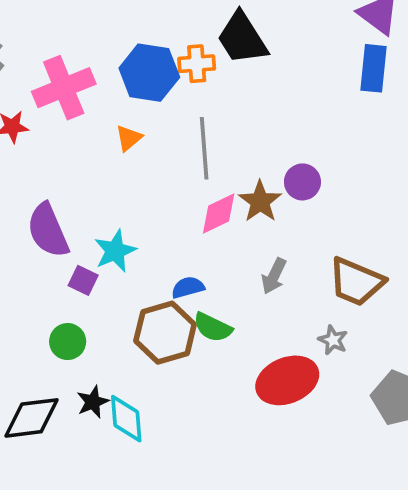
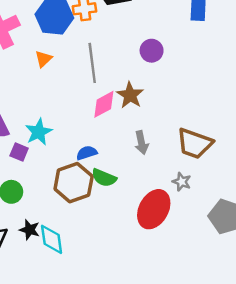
purple circle: (302, 182) -> (152, 51), moved
gray arrow: (274, 276) -> (142, 143), turned -35
red ellipse: (287, 380) -> (154, 209), turned -36
black star: (93, 402) -> (30, 230), turned -30

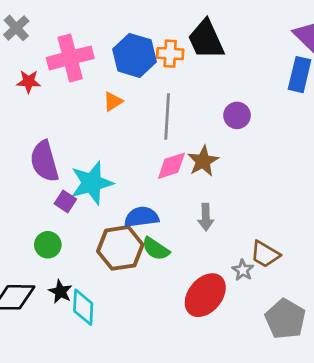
cyan star: (39, 132) -> (92, 183), size x1.4
brown trapezoid: (195, 143) -> (265, 254), moved, size x0.7
blue semicircle: (87, 153) -> (142, 217), size x1.4

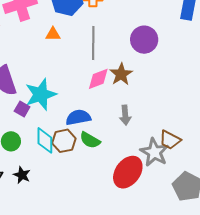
orange triangle: (113, 101) -> (53, 34), turned 35
purple circle: (237, 115) -> (144, 40), size x1.4
brown hexagon: (120, 248) -> (64, 141), size x0.7
gray star: (243, 270) -> (154, 152), size x1.8
cyan diamond: (83, 307) -> (45, 140), moved

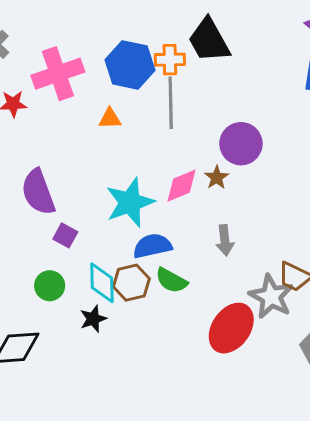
purple circle: (144, 40) -> (241, 144), moved
gray line: (93, 43) -> (171, 103), moved
brown star: (121, 74) -> (217, 177), size x0.7
cyan star: (41, 94) -> (130, 202), moved
black star: (22, 175) -> (93, 319), moved, turned 30

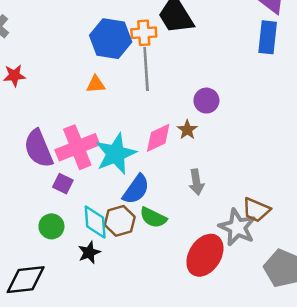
pink cross: (58, 74) -> (77, 147), moved
purple circle: (241, 144) -> (206, 101), size x0.7
blue semicircle: (152, 246) -> (136, 189), turned 140

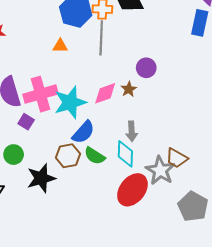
cyan diamond: (95, 222) -> (125, 154), moved
black star: (89, 253) -> (41, 178), size x1.6

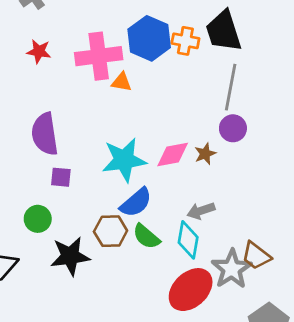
gray line: (101, 38) -> (231, 87), moved
pink cross: (40, 94) -> (99, 56), moved
purple square: (26, 122) -> (61, 177), turned -35
gray arrow: (132, 131) -> (201, 211), turned 66

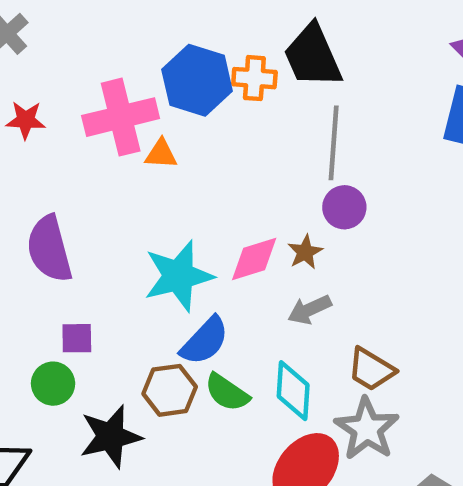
purple square: (61, 177) -> (77, 338), moved
gray arrow: (201, 211) -> (310, 310), moved
brown trapezoid: (256, 256) -> (371, 369), moved

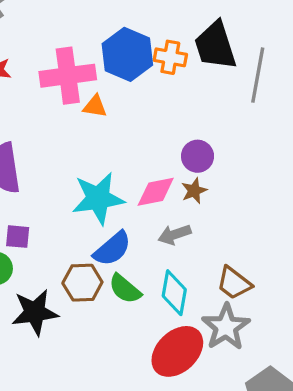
gray line: (334, 143) -> (258, 75), moved
purple circle: (344, 207) -> (198, 156), moved
gray arrow: (310, 310) -> (174, 234), moved

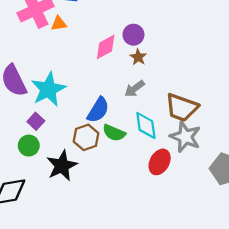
pink diamond: (156, 192) -> (106, 47), moved
cyan star: (98, 198) -> (48, 89), moved
purple square: (18, 237) -> (36, 121), turned -35
brown trapezoid: (234, 283) -> (182, 108), size x1.4
red ellipse: (177, 351) -> (160, 162), size x0.7

